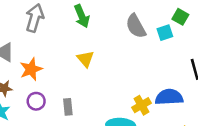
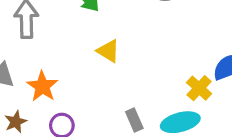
gray rectangle: (68, 107) -> (134, 120), moved

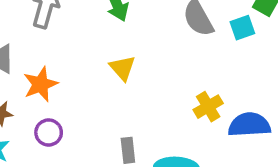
yellow cross: (199, 88) -> (208, 107), moved

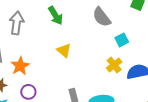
cyan square: (242, 28) -> (122, 40), moved

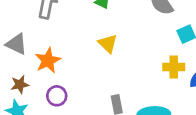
yellow cross: (114, 65) -> (174, 67), turned 35

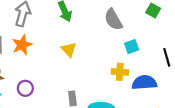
orange star: (48, 60) -> (22, 45), moved

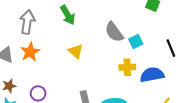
gray semicircle: (113, 20) -> (114, 32), moved

